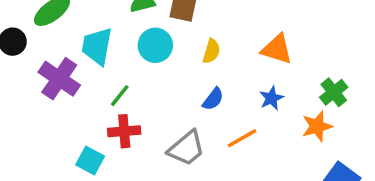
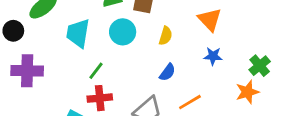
orange triangle: (277, 49) -> (210, 19), moved, turned 30
purple cross: (59, 79) -> (27, 71), moved, turned -32
blue star: (271, 98) -> (213, 56), moved, turned 30

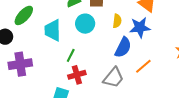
blue star: (213, 56) -> (140, 27), moved, size x1.5
blue semicircle: (167, 72) -> (123, 47), size x1.5

